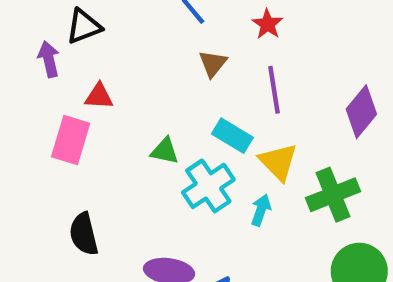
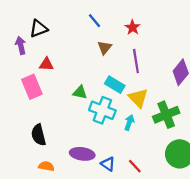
pink rectangle: (71, 140) -> (32, 87), turned -40
cyan cross: (208, 186) -> (102, 110), turned -35

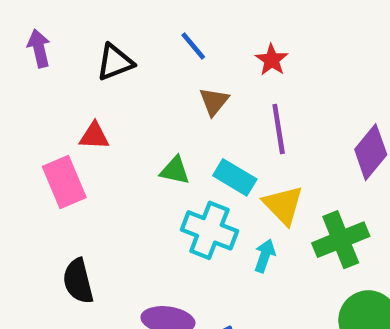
black triangle: (39, 29) -> (115, 62), moved
purple arrow: (21, 45) -> (39, 48), moved
green triangle: (80, 92) -> (175, 170), moved

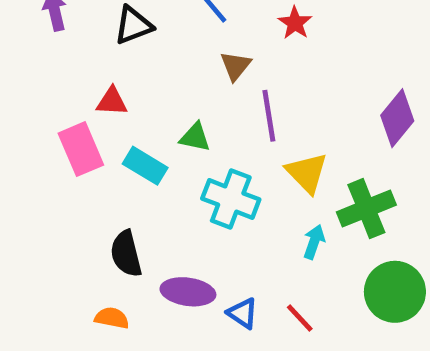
purple line: (279, 129) -> (269, 116), moved
cyan rectangle: (235, 177) -> (145, 166), moved
cyan arrow: (265, 256) -> (314, 242), moved
black semicircle: (78, 281) -> (126, 254), moved

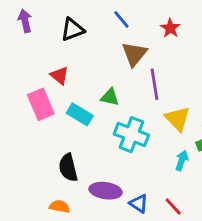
brown triangle: (236, 66) -> (134, 54), size x1.4
red triangle: (112, 101) -> (60, 76), turned 36

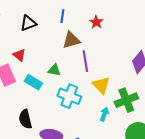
blue line: (121, 19) -> (62, 16), turned 48
brown triangle: (134, 54) -> (71, 40), turned 36

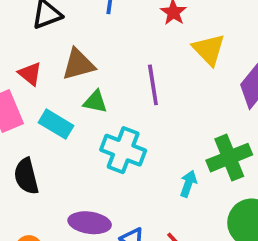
brown triangle: (71, 40) -> (78, 64), moved
yellow triangle: (101, 85) -> (209, 50), moved
black semicircle: (25, 119) -> (26, 176), moved

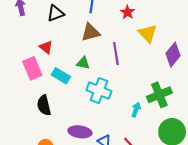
brown triangle: (78, 64) -> (91, 32), moved

